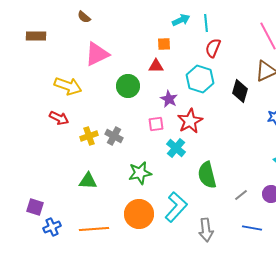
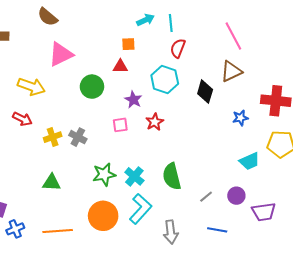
brown semicircle: (84, 17) -> (48, 17), size x1.5
red star: (190, 121) -> (155, 122), size x0.7
cyan cross: (176, 148) -> (134, 176), moved

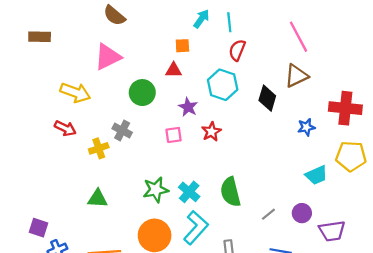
brown semicircle: (48, 17) -> (114, 16), moved
cyan arrow: (146, 20) -> (201, 19), turned -30
gray cross: (78, 137) -> (122, 130), moved

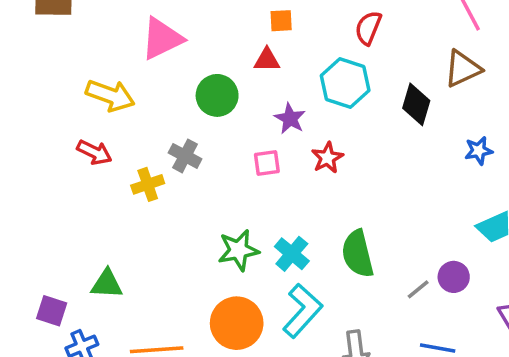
green triangle: (98, 199) -> (107, 284), moved
purple circle: (302, 213) -> (454, 277), moved

